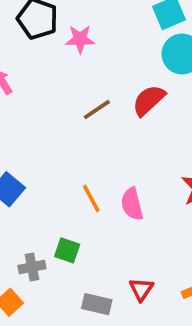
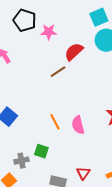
red semicircle: (149, 100) -> (74, 52), moved

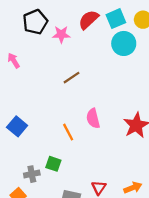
black pentagon: (25, 20) -> (35, 22), turned 30
red semicircle: (74, 52) -> (89, 20), moved
pink semicircle: (78, 125) -> (93, 118), moved

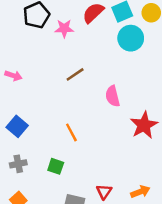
pink arrow: (14, 61) -> (13, 76), moved, turned 140
pink semicircle: (93, 118) -> (113, 96), moved
gray cross: (32, 174) -> (18, 164), moved

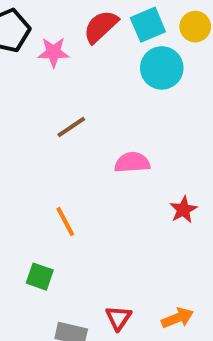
pink semicircle: (113, 96) -> (132, 162), turned 100
red star: (144, 125) -> (183, 210), size x0.6

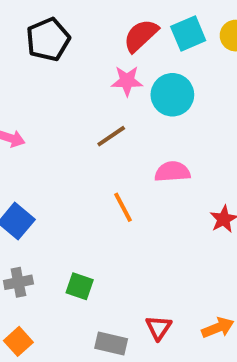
pink star: (53, 52) -> (127, 81), moved
cyan circle: (162, 68) -> (172, 95), moved
orange line: (65, 221) -> (123, 207), moved

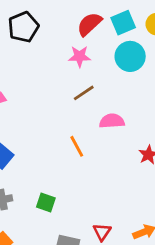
cyan circle: (172, 95) -> (130, 56), moved
brown line: (111, 136) -> (84, 93), moved

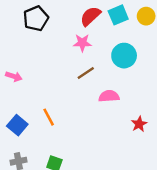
cyan circle: (130, 56) -> (124, 56), moved
orange line: (77, 146) -> (49, 117), moved

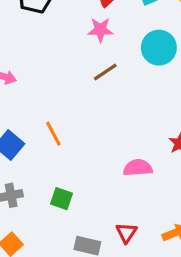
pink semicircle: (109, 96) -> (138, 168), moved

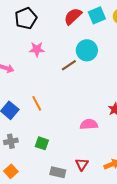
pink star: (100, 30) -> (37, 49), moved
cyan circle: (159, 48) -> (87, 50), moved

